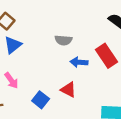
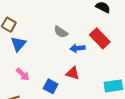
gray semicircle: (63, 40) -> (61, 32), turned 40

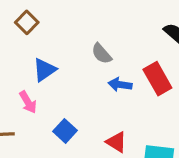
blue triangle: (18, 44) -> (44, 70), moved
red triangle: (73, 73) -> (116, 142), moved

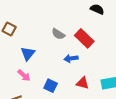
red rectangle: (157, 79) -> (84, 38), moved
blue arrow: (120, 85) -> (71, 58), moved

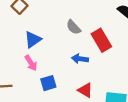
pink arrow: (24, 75) -> (31, 63), moved
blue square: (51, 86) -> (48, 83), turned 32

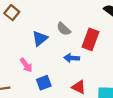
blue triangle: (33, 40) -> (40, 38), moved
red rectangle: (101, 40) -> (90, 39), turned 55

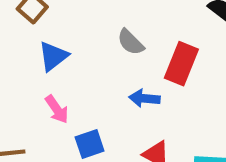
blue triangle: (40, 38) -> (53, 56), moved

